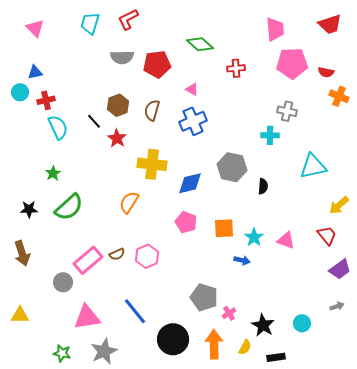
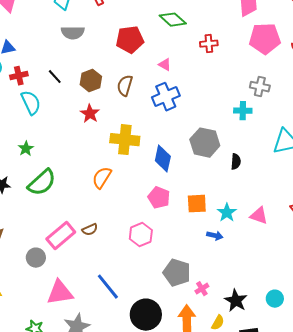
gray semicircle: (122, 57) -> (73, 33), moved
black line: (94, 121) -> (55, 77), moved
blue diamond: (190, 183) -> (163, 159), turned -64
pink hexagon: (147, 256) -> (141, 235), moved

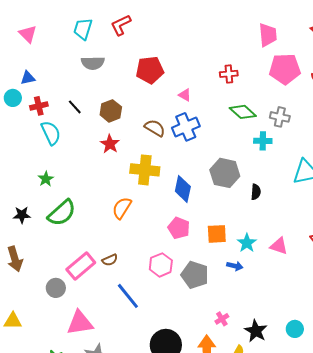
green diamond: (173, 20) -> (243, 112), moved
brown semicircle: (125, 86) -> (155, 128), moved, turned 105
gray pentagon: (177, 273) -> (195, 275), moved
blue line: (108, 287) -> (128, 296), moved

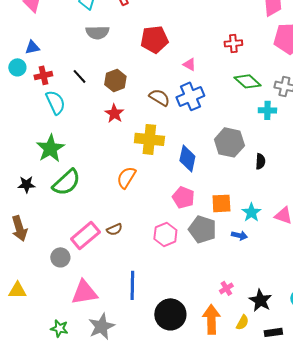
green star: (46, 179) -> (50, 148), size x1.8
gray pentagon: (195, 275) -> (202, 229), moved
blue line: (128, 296) -> (132, 285), moved, turned 40

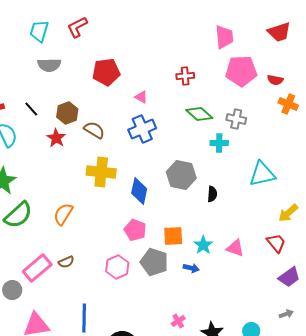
brown semicircle: (159, 97) -> (94, 130), moved
red star: (114, 113) -> (56, 138), moved
orange semicircle: (126, 177) -> (63, 214), moved

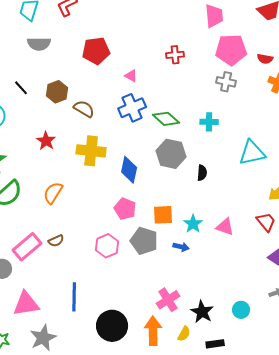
green diamond: (199, 114) -> (166, 119), moved
gray cross: (236, 119) -> (226, 82), moved
red star: (56, 138) -> (46, 141), moved
pink cross: (178, 321) -> (168, 300), size x1.6

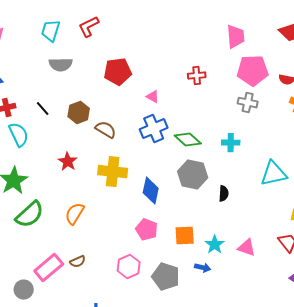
gray pentagon: (144, 241) -> (166, 277), moved

